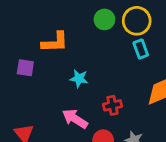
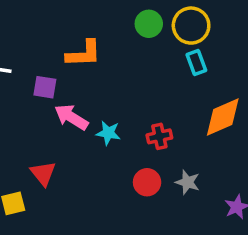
cyan star: (79, 78) -> (108, 133), moved
pink arrow: (75, 119) -> (71, 117), moved

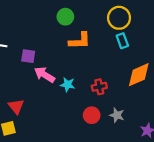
green circle: (149, 24) -> (65, 17), moved
orange L-shape: (84, 54) -> (80, 41), moved
red triangle: (43, 173) -> (16, 106), moved

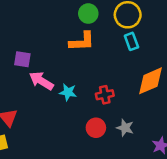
green circle: (65, 17) -> (88, 14), moved

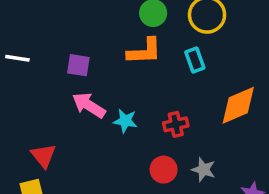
cyan rectangle: (131, 41) -> (195, 60), moved
purple square: (22, 59) -> (78, 65), moved

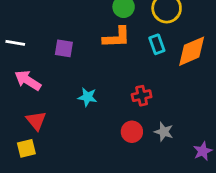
pink arrow: (89, 105) -> (28, 80), moved
orange diamond: (238, 105) -> (192, 51), moved
cyan star: (125, 121) -> (87, 97), moved

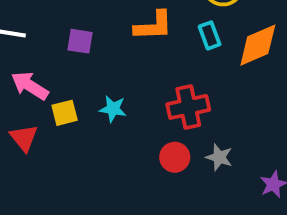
red cross: (142, 96) -> (188, 107), size x1.5
red triangle: (36, 121) -> (24, 138), moved
yellow square: (26, 148) -> (65, 113), moved

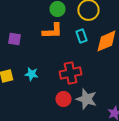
gray star: (219, 157) -> (86, 99), size x1.5

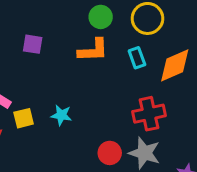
purple square: (14, 39) -> (33, 44), moved
red cross: (70, 73) -> (149, 114), moved

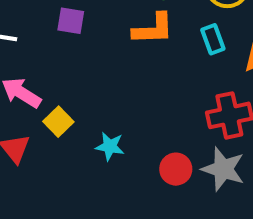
cyan star: (61, 115) -> (110, 146), moved
yellow square: (24, 118) -> (58, 122), turned -30

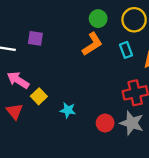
purple square: (71, 21) -> (35, 38), moved
orange L-shape: (153, 29) -> (92, 44), turned -30

